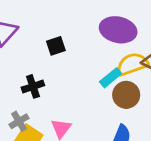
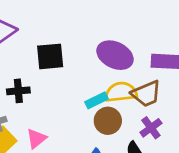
black square: (56, 46) -> (50, 56), size x1.5

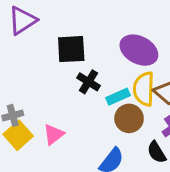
black cross: (18, 91) -> (88, 82), moved, turned 35
yellow semicircle: (121, 92) -> (144, 89), turned -84

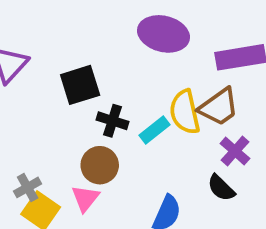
purple ellipse: (139, 50) -> (164, 34), moved
brown circle: (129, 118) -> (100, 165), moved

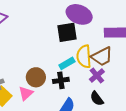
black square: (80, 85) -> (67, 32), moved
black cross: (112, 121) -> (61, 80), moved, turned -35
purple cross: (235, 151) -> (97, 75), moved

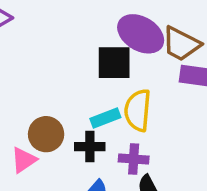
brown trapezoid: (102, 57) -> (181, 44), moved, turned 45
purple cross: (97, 75) -> (134, 159), moved, turned 35

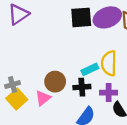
purple ellipse: (141, 34) -> (107, 17), turned -48
black square: (114, 63) -> (81, 17), moved

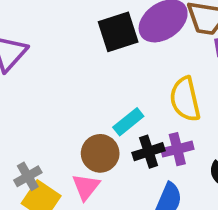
cyan rectangle: (90, 69) -> (128, 122), moved
purple cross: (109, 93) -> (177, 149), moved

